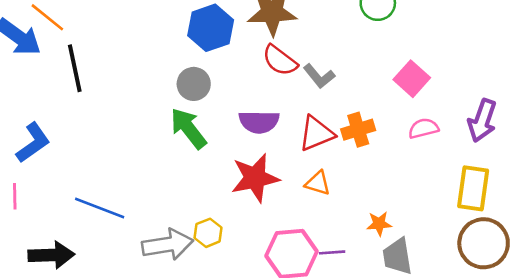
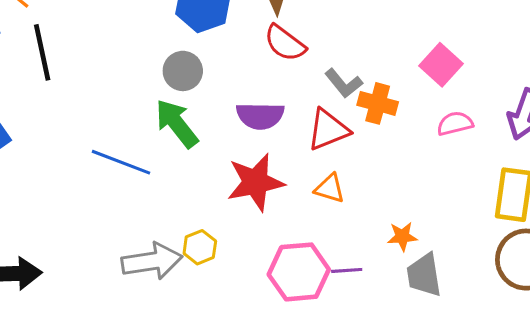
gray L-shape: (319, 76) -> (344, 83), moved
orange cross: (358, 130) -> (378, 103), moved, turned 32
blue line: (100, 208) -> (121, 162), moved

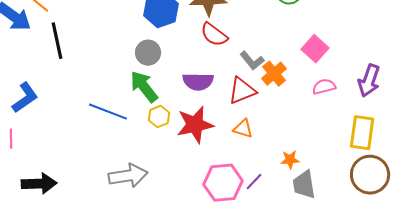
orange cross: (378, 103) -> (274, 74), turned 35
yellow hexagon: (200, 247) -> (159, 117), moved
purple line: (347, 270) -> (254, 182), turned -42

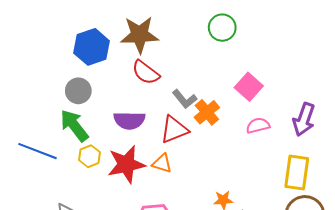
orange triangle: (243, 129) -> (162, 163), moved

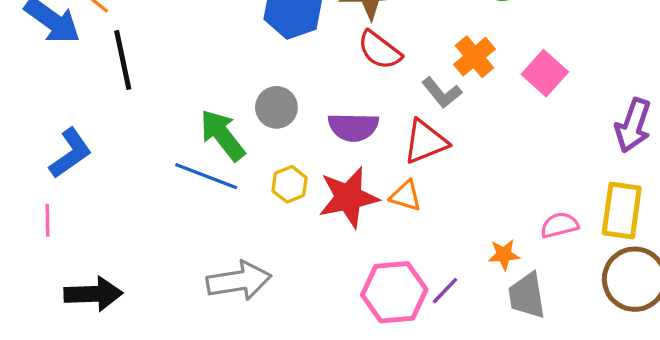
gray circle: (78, 91) -> (276, 107), moved
orange cross: (207, 112) -> (474, 57), moved
green arrow: (74, 126) -> (222, 135), moved
pink semicircle: (258, 126) -> (559, 225), moved

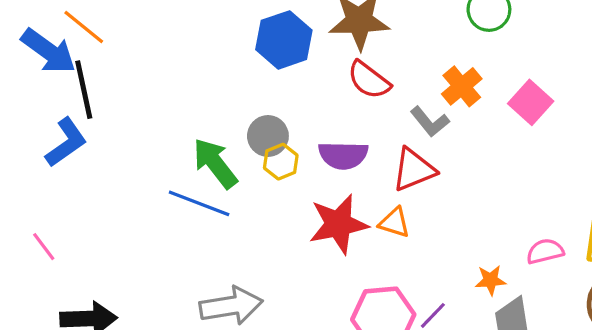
black line: (123, 60) -> (84, 90), moved
blue L-shape: (70, 153) -> (66, 142), moved
yellow hexagon: (290, 184) -> (281, 162), moved
pink line: (47, 220) -> (44, 247), turned -36

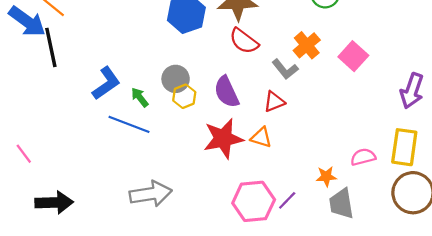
blue L-shape: (66, 142) -> (106, 83), moved
purple semicircle: (343, 155) -> (227, 92), turned 64
green arrow: (215, 163) -> (140, 97), size x0.6
red triangle: (414, 170) -> (274, 102), size x0.7

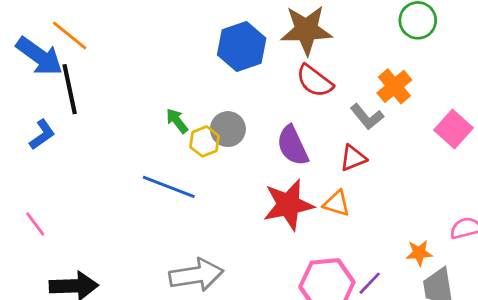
pink square: (353, 56) -> (454, 129), moved
blue L-shape: (106, 83) -> (42, 135), moved, size x0.7
yellow hexagon: (184, 96) -> (205, 141), moved
green arrow: (140, 97) -> (177, 121), moved

